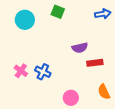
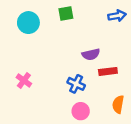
green square: (58, 12) -> (66, 13), turned -32
blue cross: (43, 72) -> (76, 84), moved
orange semicircle: (104, 92) -> (118, 104), turned 35

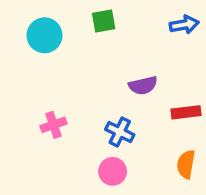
red rectangle: (108, 71) -> (186, 112), moved
pink cross: (24, 80) -> (53, 125), moved, turned 35
pink circle: (81, 111) -> (113, 171), moved

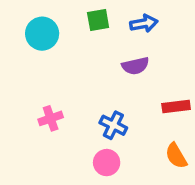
blue arrow: (184, 25) -> (144, 23), moved
purple semicircle: (143, 85) -> (135, 66), moved
orange semicircle: (186, 164) -> (176, 156), turned -40

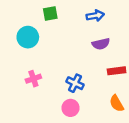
green square: (98, 20) -> (50, 13), moved
cyan circle: (42, 34) -> (28, 37), moved
purple semicircle: (135, 66) -> (101, 44), moved

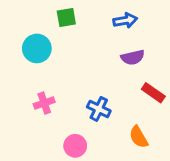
red rectangle: (117, 71) -> (153, 93), turned 42
orange semicircle: (117, 103) -> (139, 137), moved
pink circle: (71, 108) -> (75, 146), moved

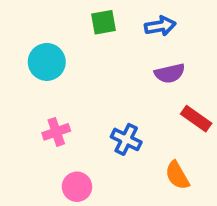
green square: (66, 17) -> (103, 22), moved
pink circle: (75, 146) -> (77, 187), moved

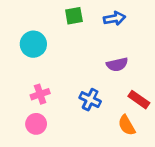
purple semicircle: (170, 73) -> (117, 64), moved
red rectangle: (196, 119) -> (139, 100), moved
pink circle: (77, 187) -> (36, 124), moved

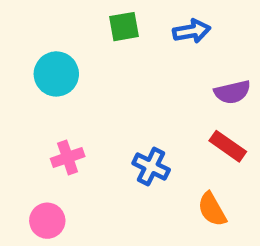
purple semicircle: (117, 64) -> (232, 92), moved
red rectangle: (139, 100) -> (228, 146), moved
pink circle: (36, 124) -> (47, 221), moved

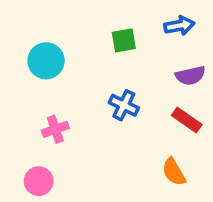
green square: (124, 27) -> (124, 40), moved
blue arrow: (192, 31) -> (179, 26), moved
blue cross: (151, 167) -> (124, 105), moved

